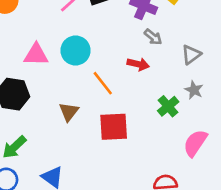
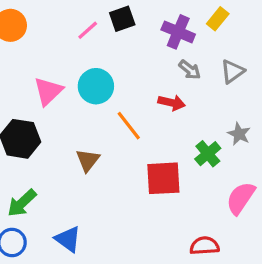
pink triangle: (36, 55) -> (48, 91), turned -45
gray triangle: (191, 55) -> (232, 71), moved
red square: (114, 127) -> (163, 178), moved

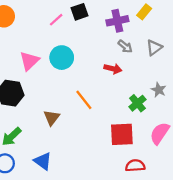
purple cross: (178, 32) -> (117, 21), turned -35
orange line: (129, 126) -> (84, 100), moved
brown triangle: (88, 160) -> (52, 118), moved
red square: (163, 178) -> (122, 134), moved

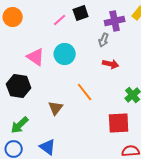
gray arrow: (125, 46) -> (104, 40), moved, turned 72
pink triangle: (29, 61) -> (36, 57), turned -42

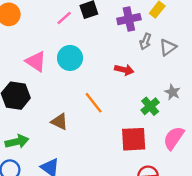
gray arrow: (104, 40) -> (145, 41), moved
brown triangle: (56, 108) -> (59, 122), turned -42
green arrow: (20, 125) -> (17, 142), turned -150

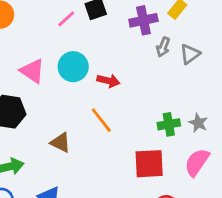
red arrow: (124, 70) -> (108, 81), moved
gray star: (172, 92) -> (198, 123), moved
green cross: (150, 106) -> (169, 124), turned 30

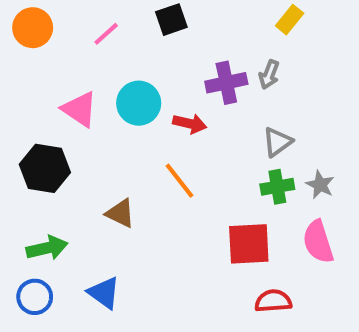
pink line: (66, 19) -> (106, 34), moved
purple cross: (143, 20) -> (226, 83), moved
gray triangle: (190, 54) -> (277, 142), moved
pink semicircle: (197, 162) -> (318, 242), turned -52

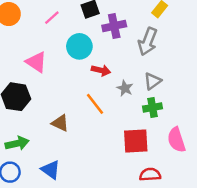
gray arrow: (269, 75) -> (148, 42), size x1.6
purple cross: (226, 83) -> (114, 26), moved
cyan circle: (139, 103) -> (79, 46), moved
gray star: (320, 185) -> (125, 88), moved

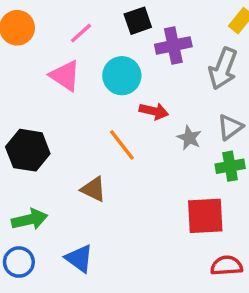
pink triangle: (36, 62) -> (65, 76), moved
orange line: (95, 104) -> (122, 145), moved

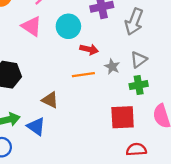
orange line: (122, 145) -> (83, 75), moved, turned -60
blue triangle: (79, 258) -> (36, 126), moved

